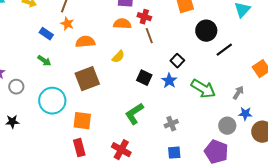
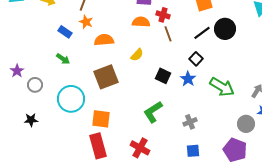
black line: (224, 50) -> (202, 33), moved
red rectangle: (79, 148) -> (98, 146), size x1.4

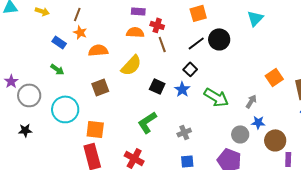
yellow semicircle: (137, 55) -> (131, 65), size x1.6
brown square: (106, 77) -> (100, 87), size x0.7
gray circle: (35, 85) -> (29, 95), size x1.5

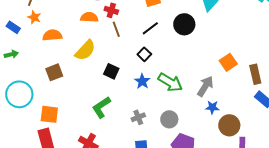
black circle: (219, 39) -> (184, 24), moved
green arrow: (57, 69) -> (11, 54), turned -48
blue star: (182, 89) -> (142, 81), moved
gray arrow: (251, 101) -> (205, 86), size x1.5
gray circle: (240, 134) -> (169, 119), moved

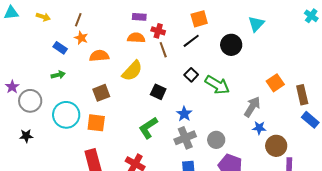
black line: (150, 28) -> (191, 41), moved
blue star: (142, 81) -> (184, 114), moved
green arrow: (170, 82) -> (217, 85), moved
orange square: (49, 114) -> (96, 123), moved
gray cross: (138, 117) -> (185, 138), size x1.5

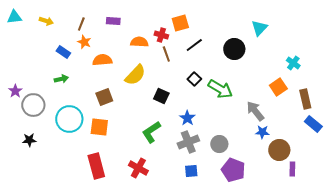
cyan cross: (311, 16) -> (293, 63), moved
purple rectangle: (139, 17) -> (113, 21), moved
orange square: (199, 19) -> (180, 23), moved
gray arrow: (252, 107) -> (255, 111), turned -70

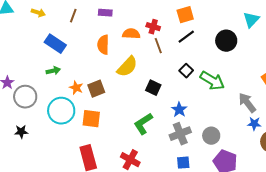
orange square: (180, 23) -> (185, 15), moved
orange star: (84, 42) -> (76, 88), moved
blue rectangle: (63, 52) -> (55, 44), size x1.5
orange semicircle: (102, 60) -> (103, 45), moved, turned -84

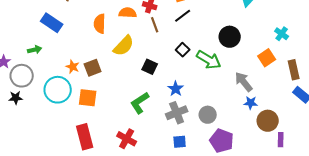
black circle: (226, 41) -> (230, 37), moved
green arrow: (53, 71) -> (35, 50), moved
black star: (21, 132) -> (16, 98), moved

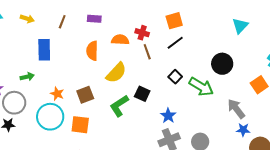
blue rectangle: (52, 23) -> (44, 50), turned 55
orange star: (73, 67) -> (57, 94), moved
green L-shape: (140, 103) -> (119, 106), moved

